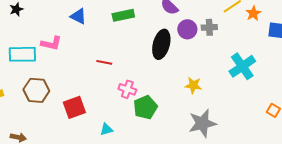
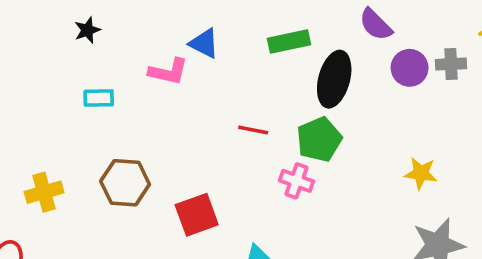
pink L-shape: (51, 43) -> (168, 72), moved
black ellipse: (161, 44) -> (334, 79), moved
cyan rectangle: (22, 54) -> (99, 98), moved, size x0.6
green pentagon: (145, 107) -> (319, 139), moved

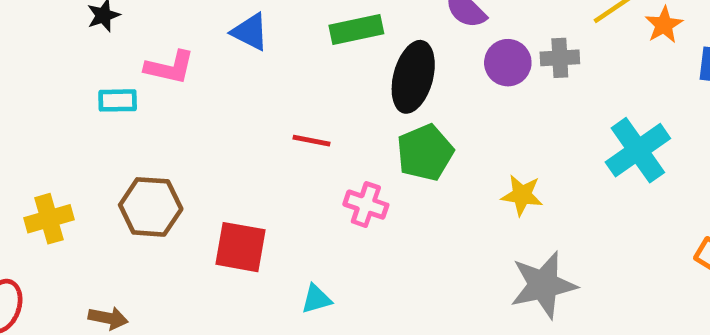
pink L-shape: (168, 72) -> (170, 67), moved
green pentagon: (319, 139) -> (425, 153), moved
red square: (197, 215) -> (241, 247), turned 30

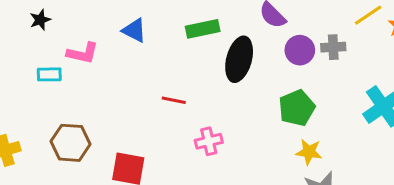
green pentagon: (425, 153) -> (297, 108), moved
yellow star: (522, 195) -> (309, 152), moved
pink cross: (366, 205) -> (209, 141), turned -32

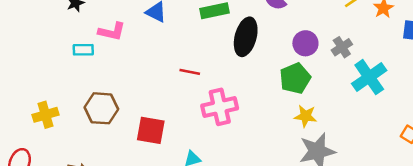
gray cross: (333, 47) -> (342, 47), moved, turned -30
purple circle: (300, 50) -> (305, 43), moved
pink cross: (209, 141) -> (220, 107), size x1.5

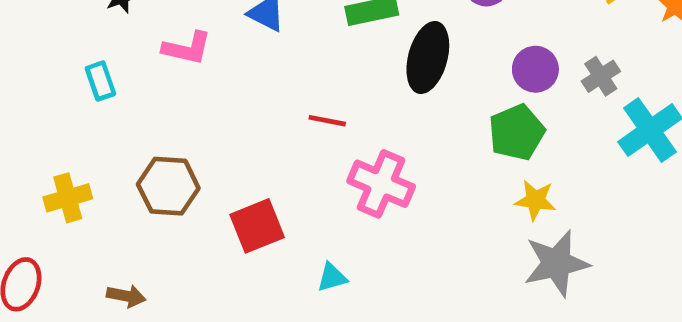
cyan rectangle: (83, 50) -> (100, 81), moved, turned 72
pink cross: (220, 107) -> (381, 184), turned 36
red square: (151, 130) -> (257, 226), turned -32

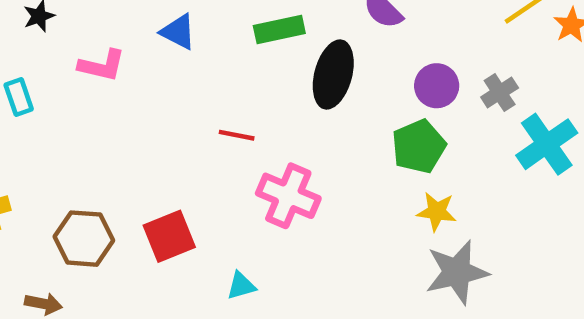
brown hexagon: (168, 186) -> (84, 239), moved

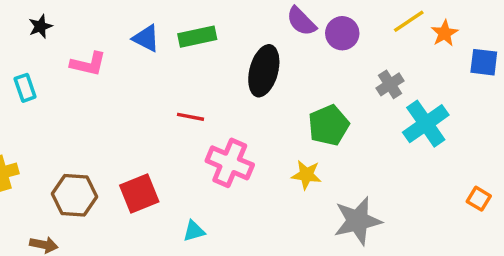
green rectangle: (279, 30) -> (197, 37), moved
purple circle: (437, 86) -> (342, 33), moved
yellow star: (437, 212) -> (306, 175), moved

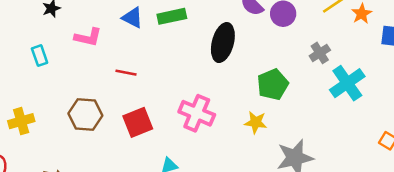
red line: (190, 117) -> (126, 73), moved
red square: (139, 194) -> (138, 122), moved
brown hexagon: (75, 195) -> (85, 115), moved

